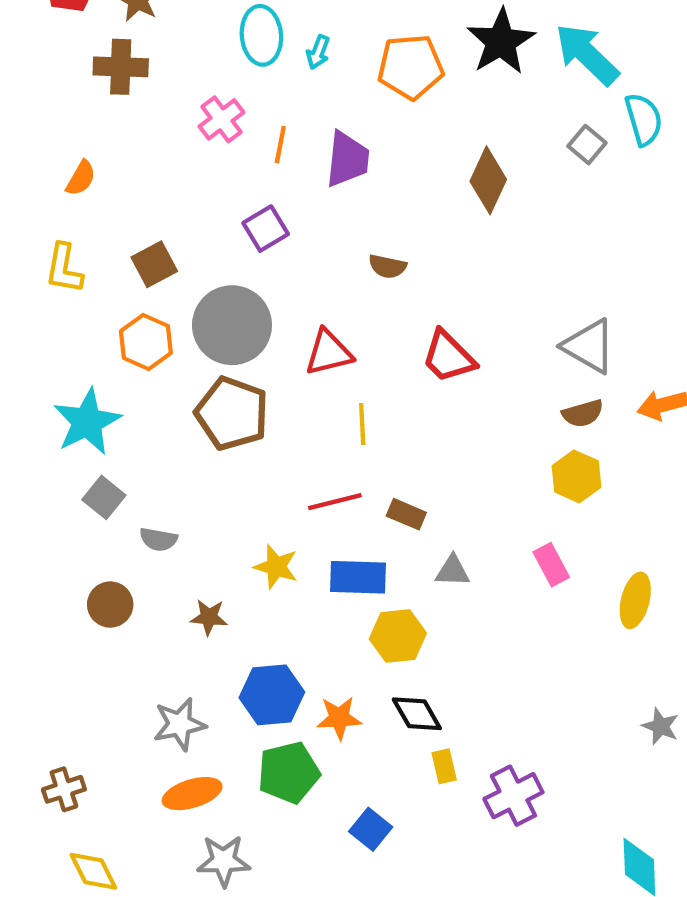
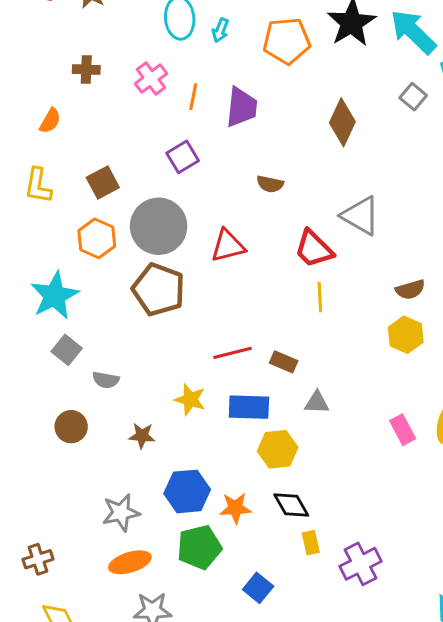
brown cross: (121, 67) -> (86, 70), moved, size x0.7
gray triangle: (589, 346) -> (360, 216), moved
yellow line: (362, 424) -> (320, 297), moved
pink rectangle: (551, 565) -> (403, 430), moved

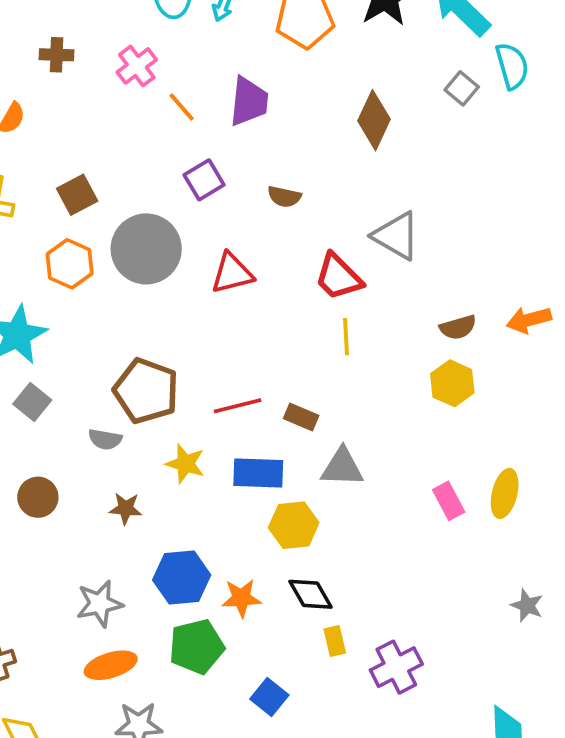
orange line: (193, 97) -> (182, 107), moved, turned -52
purple square: (183, 157) -> (204, 180), moved
brown pentagon: (159, 290) -> (146, 391), moved
gray semicircle: (106, 380) -> (105, 439), moved
gray triangle: (317, 403) -> (342, 467), size x1.4

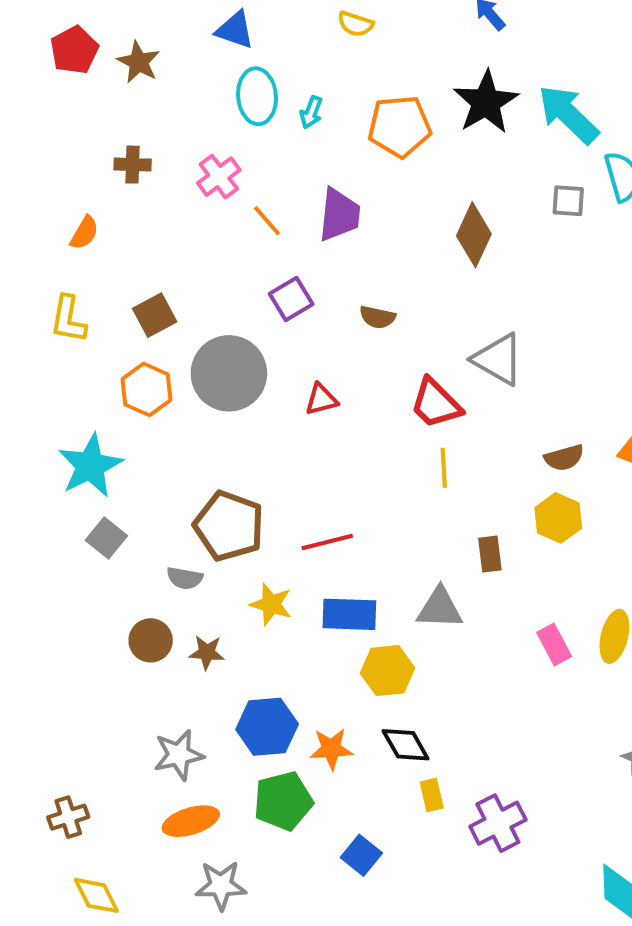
gray square: (462, 88) -> (568, 201), turned -36
red triangle: (232, 273) -> (321, 399), size x0.7
brown rectangle: (301, 417) -> (490, 554), moved, turned 60
brown circle: (38, 497) -> (151, 640), moved

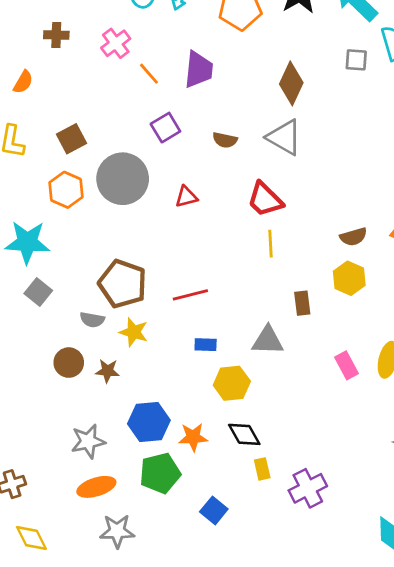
gray triangle: (498, 359) -> (284, 137), moved
cyan star: (90, 466) -> (27, 242), turned 30
yellow star: (271, 604) -> (134, 332), moved
blue rectangle: (349, 614) -> (206, 345), size x0.6

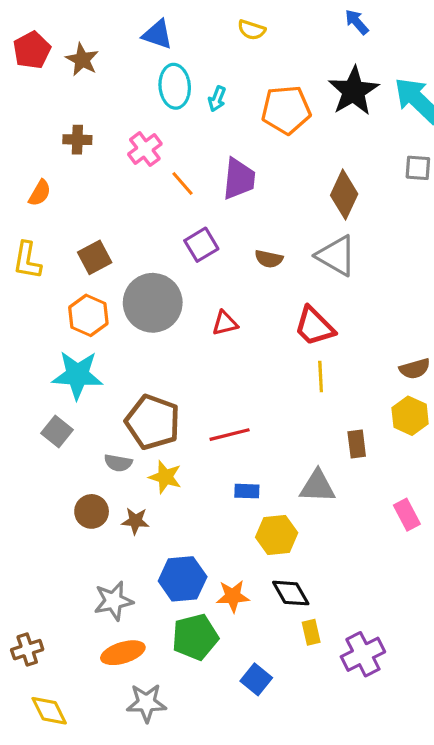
cyan star: (27, 242) -> (77, 375), moved

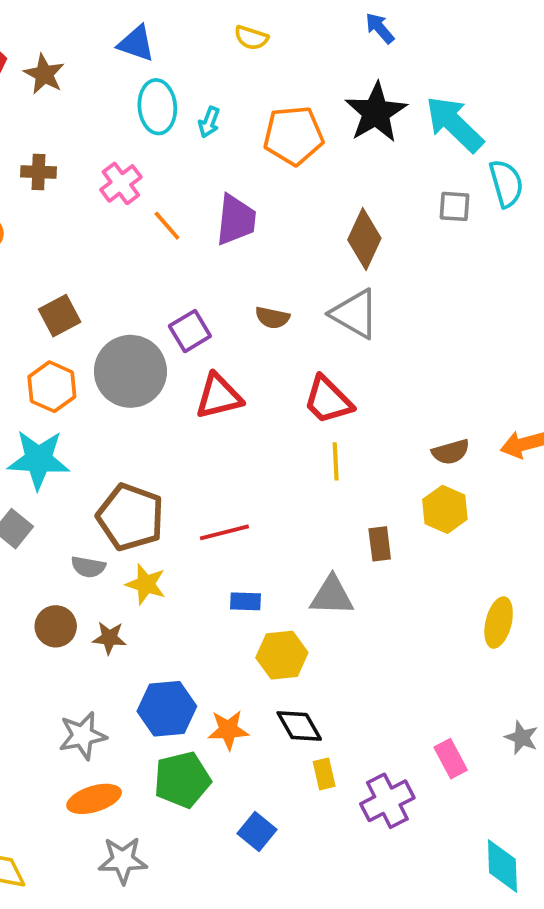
purple square: (201, 245) -> (190, 331), moved
red triangle: (225, 323) -> (219, 396), size x1.5
pink rectangle: (407, 515) -> (451, 759), moved

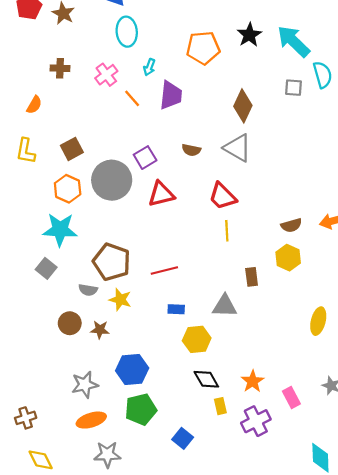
black star: (376, 112) -> (249, 35), size x0.7
cyan arrow: (209, 122) -> (149, 67), moved
orange star: (228, 730) -> (253, 381), moved, turned -30

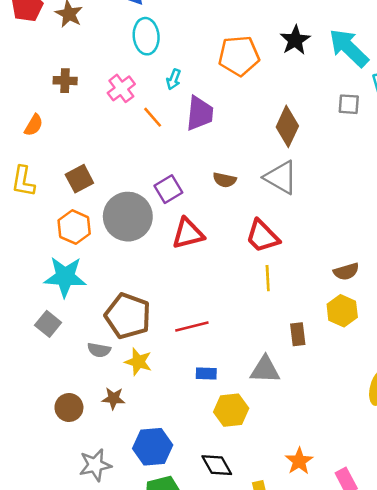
brown circle: (70, 323) -> (69, 407), moved
black diamond: (206, 379) -> (217, 465), moved

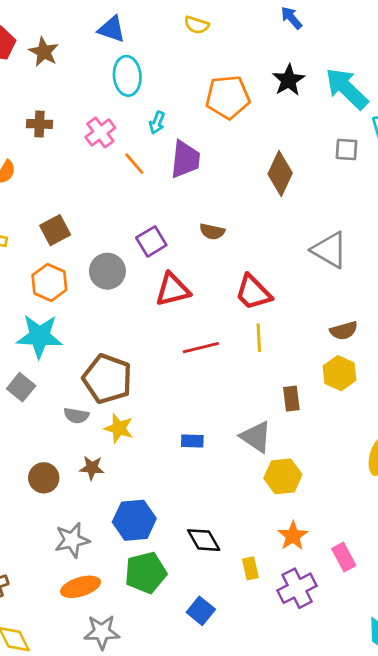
gray triangle: (281, 177) -> (330, 250), moved
gray circle: (128, 217) -> (107, 271), size x0.7
red line: (192, 326) -> (201, 348), moved
gray triangle: (265, 370) -> (256, 437), turned 32
yellow hexagon: (231, 410) -> (283, 476), moved

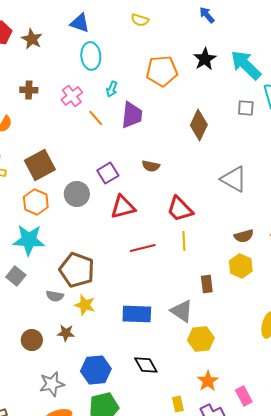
brown square: (55, 230) -> (40, 165), size x1.4
blue rectangle: (192, 441) -> (137, 314), size x1.8
black diamond: (204, 540) -> (146, 365), moved

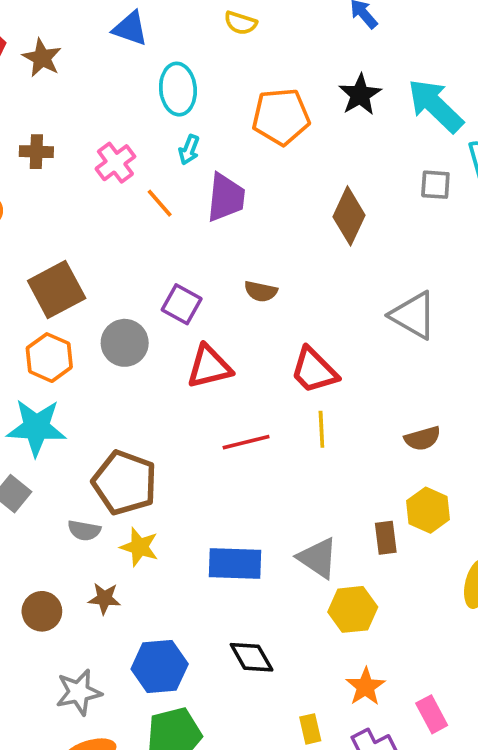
cyan ellipse: (91, 56) -> (178, 89), moved
purple square: (108, 173) -> (182, 304), turned -30
brown semicircle: (244, 236) -> (423, 438), moved
yellow hexagon: (241, 266) -> (428, 510), moved
brown rectangle: (207, 284) -> (386, 538), moved

